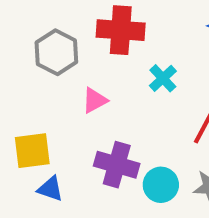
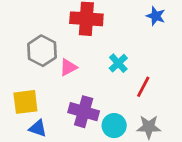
gray hexagon: (56, 52) -> (42, 51), moved
cyan cross: (163, 78) -> (118, 63), moved

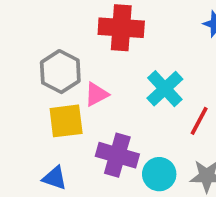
cyan cross: (118, 63) -> (165, 89), size x1.4
yellow square: (25, 102) -> (66, 121), moved

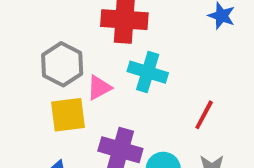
cyan cross: (165, 89) -> (148, 72), moved, turned -30

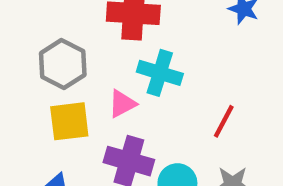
pink triangle: (99, 88) -> (122, 104), moved

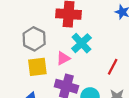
cyan cross: (160, 73) -> (81, 43), turned 30

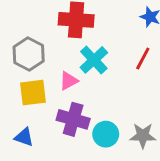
red line: (113, 67) -> (143, 58), moved

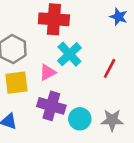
red line: (143, 58) -> (110, 68), moved

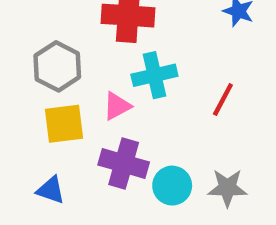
cyan cross: (69, 54) -> (154, 75), turned 30

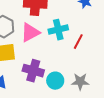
cyan cross: (154, 75) -> (58, 30), moved
pink triangle: (117, 106) -> (30, 33), moved, size x1.5

